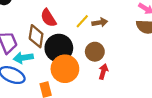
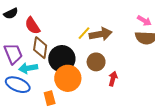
red semicircle: (48, 18) -> (32, 26), moved
brown arrow: (100, 22) -> (101, 34), size x1.5
red arrow: (103, 72) -> (113, 79), moved

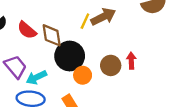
brown diamond: (40, 48) -> (52, 35), moved
brown circle: (96, 62) -> (111, 65), moved
orange circle: (68, 78) -> (83, 75), size x0.6

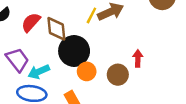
red semicircle: (27, 30) -> (31, 22), turned 90
brown circle: (111, 65) -> (118, 75), moved

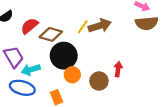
brown diamond: (56, 29) -> (51, 34), turned -75

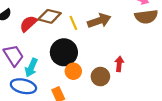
yellow line: (83, 27) -> (73, 23), moved, turned -56
brown diamond: (51, 34) -> (50, 16), moved
cyan arrow: (31, 70) -> (31, 68), turned -48

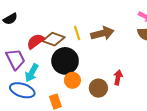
brown diamond: (50, 16) -> (54, 39), moved
red semicircle: (28, 24) -> (35, 41), moved

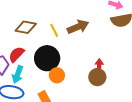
brown diamond: (54, 39) -> (26, 27), moved
red semicircle: (35, 41) -> (17, 54), moved
brown circle: (98, 88) -> (97, 77), moved

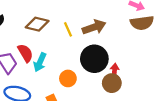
red semicircle: (17, 54) -> (25, 53), turned 102
black circle: (47, 58) -> (94, 59), moved
cyan arrow: (18, 74) -> (40, 62), moved

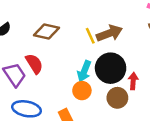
yellow line: (68, 29) -> (90, 36), moved
cyan arrow: (40, 62) -> (84, 71), moved
brown circle: (112, 83) -> (117, 98), moved

